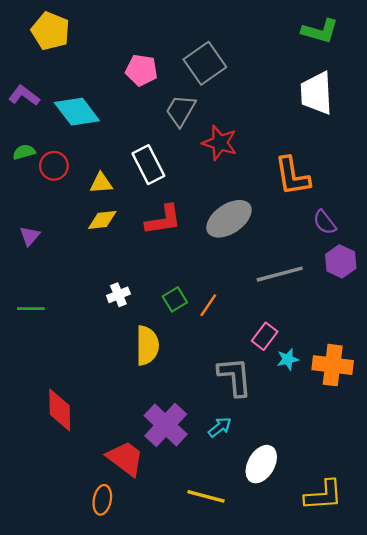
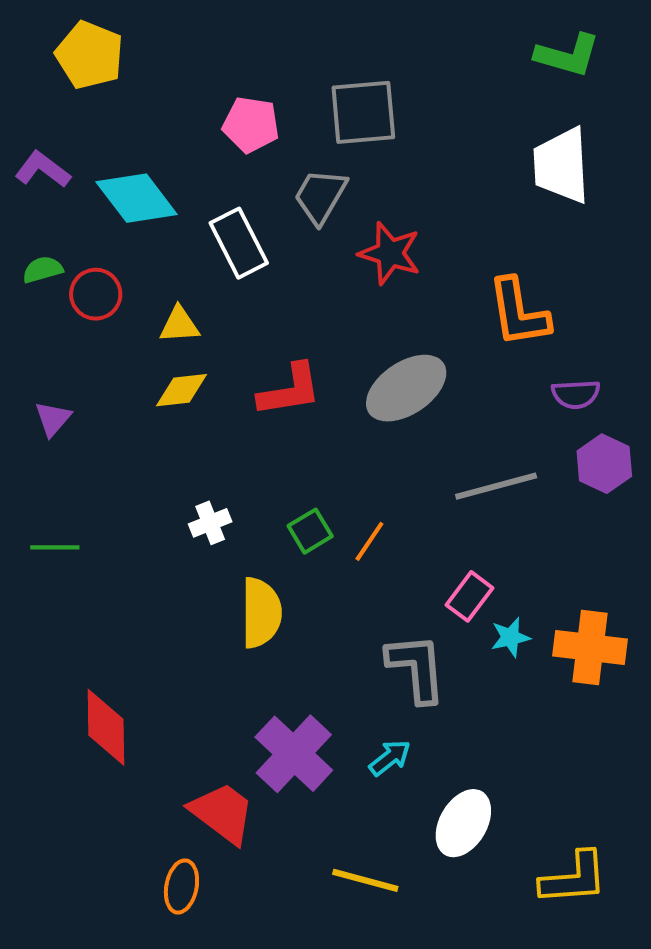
gray square: (205, 63) -> (363, 112), turned 30
white rectangle: (148, 165) -> (239, 243), moved
purple semicircle: (325, 222) -> (576, 394), turned -55

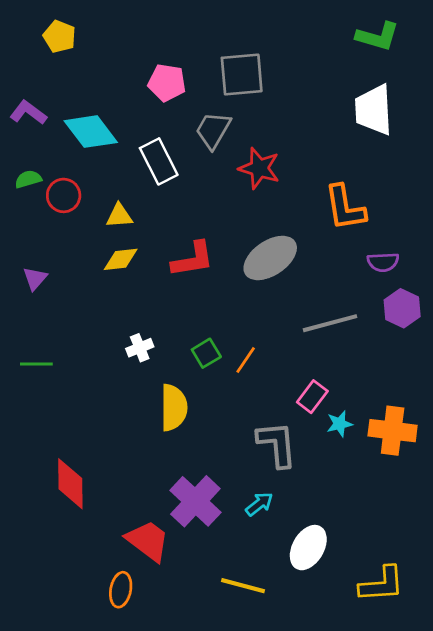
yellow pentagon: (90, 55) -> (59, 36), size x0.7

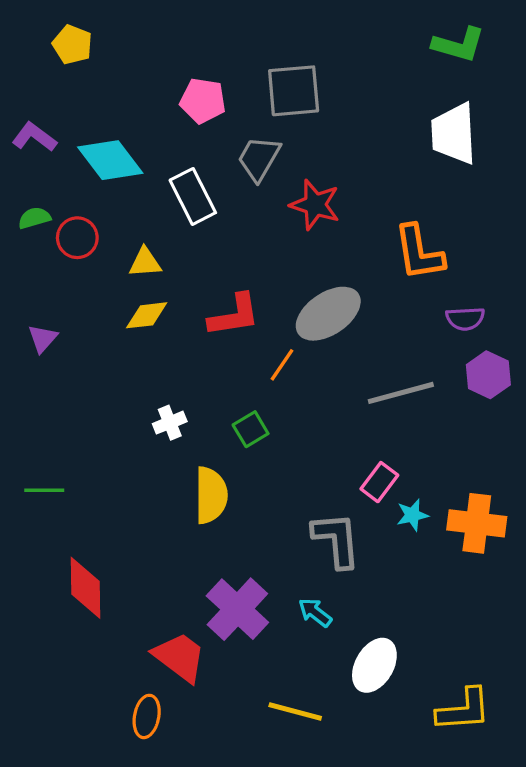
orange line: (246, 360) -> (282, 365), moved
green line: (36, 364) -> (44, 490), moved
cyan arrow: (259, 504) -> (315, 612), turned -104

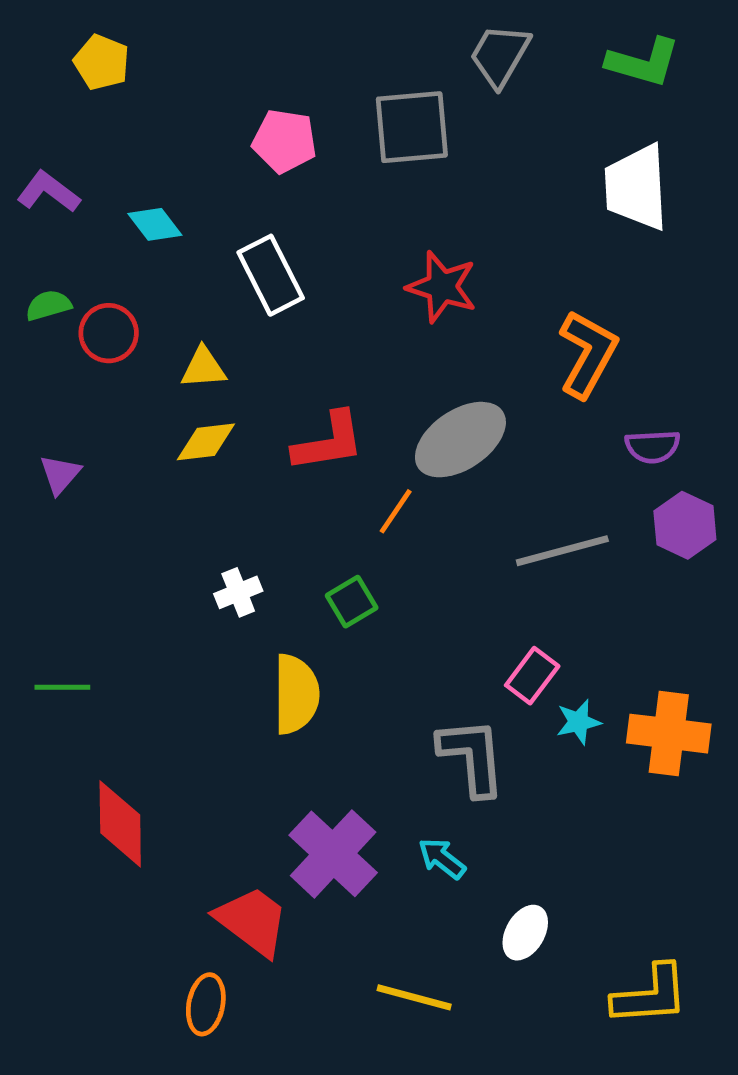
gray trapezoid: (259, 158) -> (500, 55), moved
cyan diamond: (110, 160) -> (155, 224), size x0.6
orange L-shape: (419, 253) -> (588, 354), turned -142
white ellipse: (374, 665) -> (525, 933), size x0.7

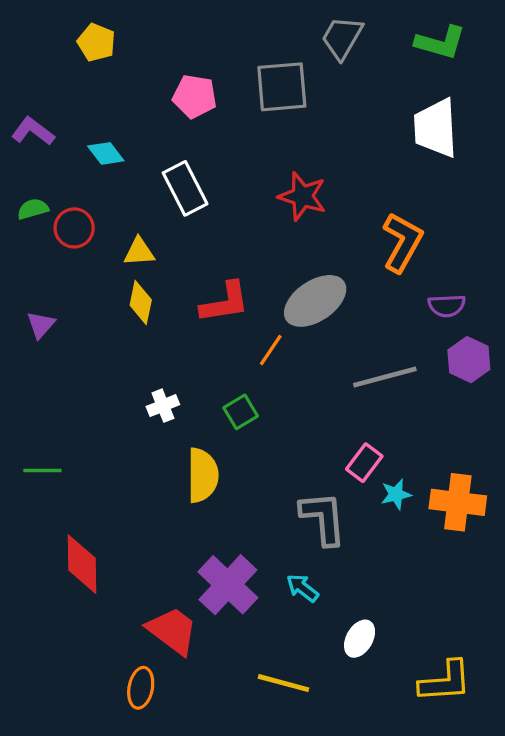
yellow pentagon: (102, 62) -> (96, 42), moved
yellow diamond: (206, 442) -> (141, 302), turned -72

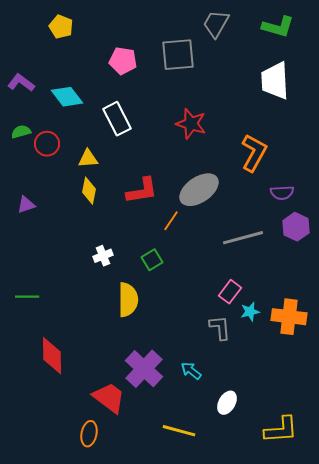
cyan diamond: (106, 153) -> (67, 97), size x1.4
purple triangle: (41, 325) -> (26, 205), turned 30
gray L-shape: (323, 518) -> (220, 328), moved, size x0.7

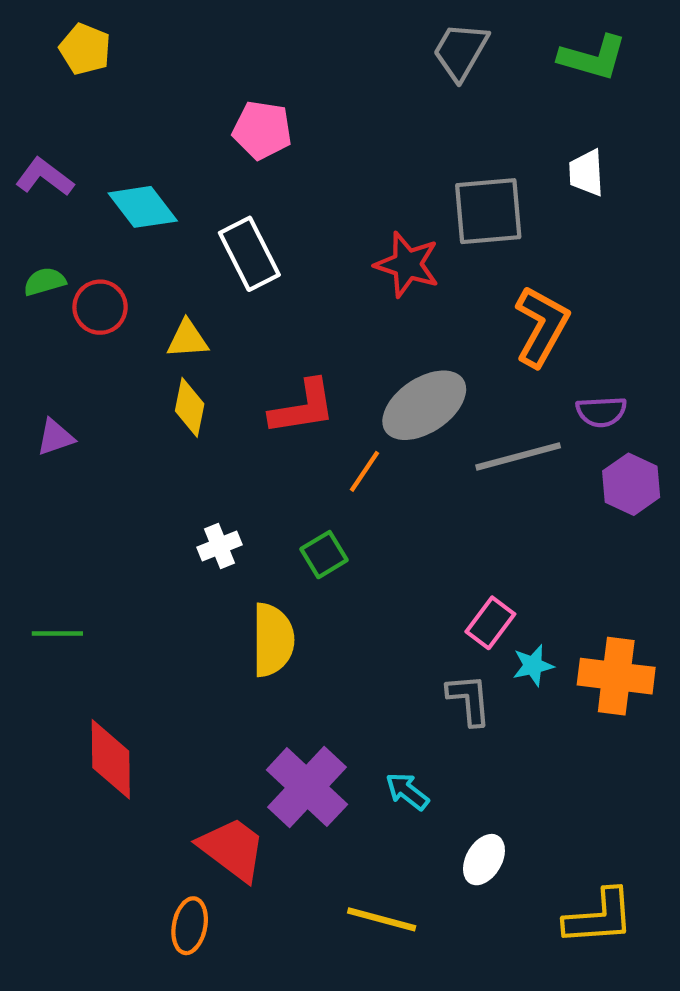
yellow pentagon: (61, 27) -> (85, 49), moved
gray square: (178, 55) -> (488, 211), moved
white trapezoid: (275, 81) -> (586, 173), size x0.6
gray line: (243, 238) -> (518, 456), moved

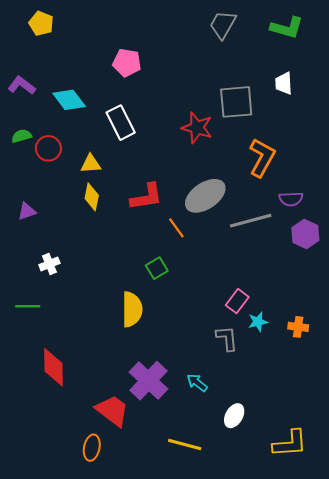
orange line: (365, 471) -> (176, 228), turned -70
white cross: (219, 546) -> (49, 264), moved
orange cross: (616, 676) -> (298, 327), size x0.6

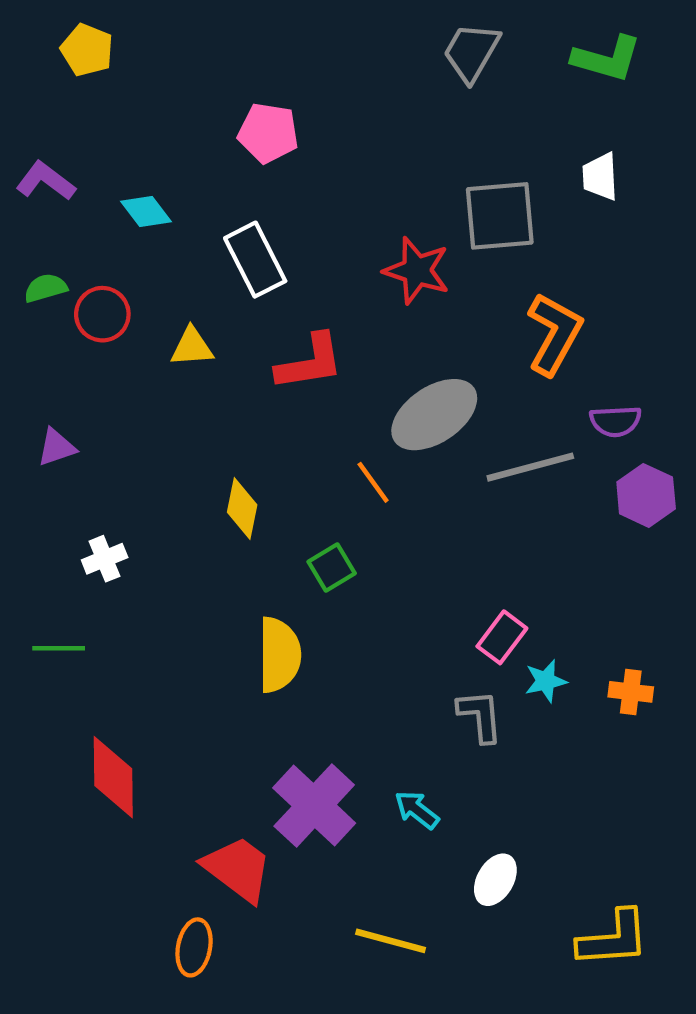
cyan diamond: (69, 100) -> (146, 212), size x0.7
yellow diamond: (92, 197) -> (242, 509), moved
red L-shape: (146, 197) -> (310, 362), moved

